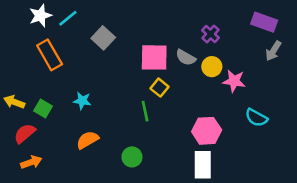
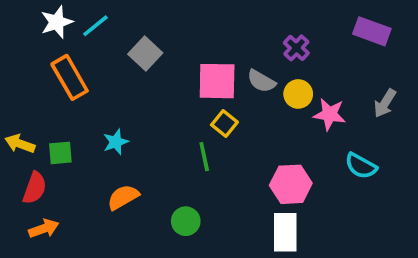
gray arrow: (273, 51) -> (385, 103), moved
cyan star: (82, 101) -> (116, 142), turned -30
green square: (43, 109) -> (60, 153), turned -36
red semicircle: (25, 133) -> (35, 188), turned 150

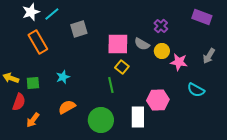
gray square: (145, 53) -> (79, 29), turned 30
green circle: (186, 221) -> (101, 120), size x1.6
orange arrow: (44, 229) -> (33, 120), moved, turned 147
white rectangle: (285, 232) -> (138, 117), moved

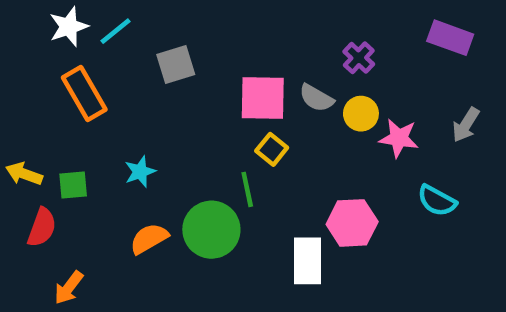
orange arrow: (33, 120) -> (69, 288), moved
green circle: (101, 120) -> (211, 230), moved

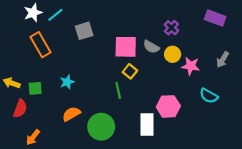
green circle: (211, 230) -> (101, 127), moved

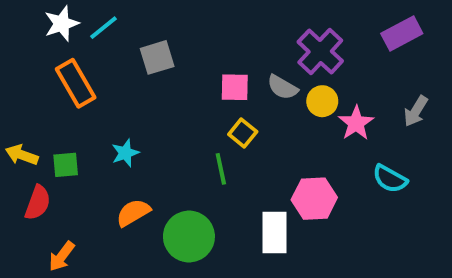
purple rectangle: (215, 18) -> (402, 34), turned -48
purple cross: (171, 28) -> (320, 51), size x1.6
pink square: (126, 47) -> (235, 87), size x0.7
pink star: (191, 66) -> (356, 123), turned 30

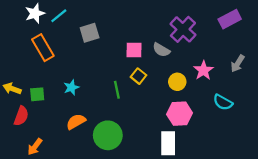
yellow circle: (322, 101) -> (177, 82), moved
green line: (221, 169) -> (117, 90), moved
white rectangle: (275, 233) -> (168, 143), moved

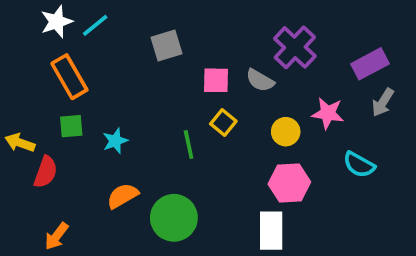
purple rectangle: (230, 19) -> (370, 64), moved
gray square: (90, 33) -> (167, 46), moved
pink star: (203, 70) -> (328, 113), turned -30
green square: (37, 94) -> (71, 126), moved
red semicircle: (21, 116) -> (46, 172), moved

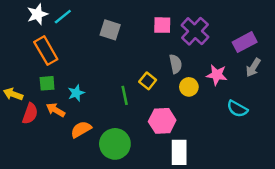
gray square: (167, 46) -> (110, 30), turned 35
pink square: (216, 80) -> (162, 25), moved
gray semicircle: (260, 80) -> (176, 64), moved, turned -132
pink hexagon: (289, 183) -> (162, 121), moved
orange arrow: (57, 236) -> (56, 110), moved, turned 84

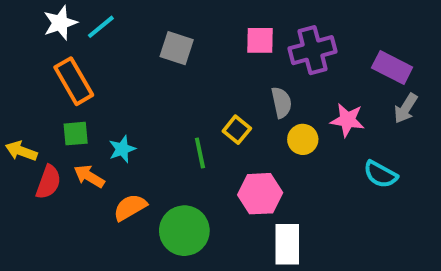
purple cross: (195, 31) -> (312, 50), turned 32
purple rectangle: (245, 42) -> (392, 68), turned 55

